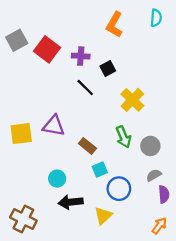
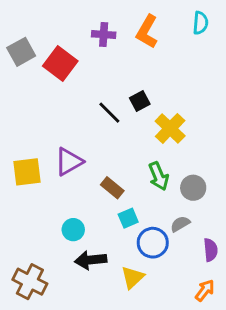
purple cross: (81, 56) -> (104, 35), moved
black square: (108, 68) -> (140, 101), moved
purple triangle: (54, 126) -> (69, 162), turned -40
gray semicircle: (154, 175) -> (180, 224), moved

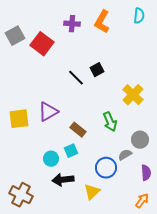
yellow cross: (170, 128) -> (133, 95), moved
gray circle: (193, 188) -> (140, 140), moved
cyan square: (128, 218) -> (71, 151), moved

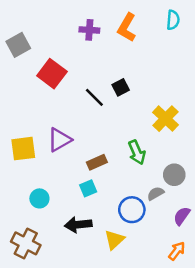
red square: (42, 44) -> (52, 74), moved
brown rectangle: (78, 130) -> (97, 162), turned -63
cyan circle: (51, 159) -> (39, 198), moved
purple semicircle: (146, 173) -> (182, 216), turned -140

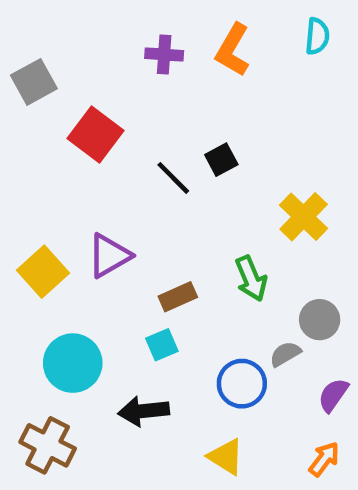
yellow square: (23, 149) -> (43, 272), turned -35
cyan circle: (39, 198) -> (73, 363), size x1.6
yellow triangle: (114, 240) -> (226, 457), moved, turned -45

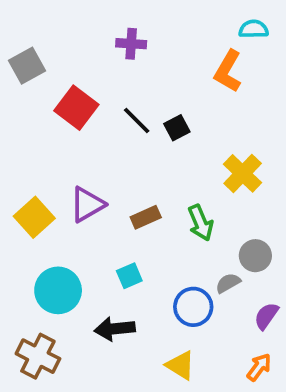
cyan semicircle: (317, 36) -> (254, 29), turned -96
orange L-shape: (233, 50) -> (228, 71), moved
black line: (173, 178) -> (137, 120), moved
brown rectangle: (178, 297) -> (146, 217), moved

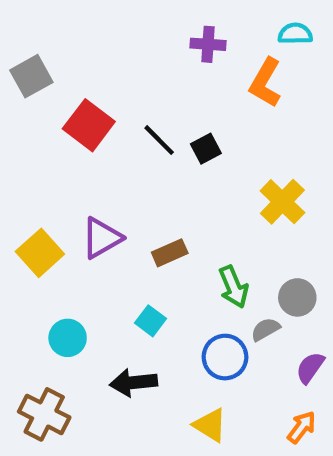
purple cross: (131, 44) -> (208, 44), moved
green arrow: (201, 223) -> (234, 287), moved
cyan square: (129, 276) -> (151, 321), turned -30
cyan circle: (58, 290) -> (68, 338), size x0.7

